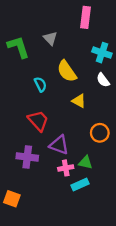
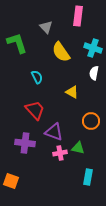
gray triangle: (50, 38) -> (46, 27), moved
yellow semicircle: (67, 71) -> (61, 52), moved
white semicircle: (103, 80) -> (94, 73), turned 48
cyan rectangle: (80, 184) -> (88, 177), moved, turned -56

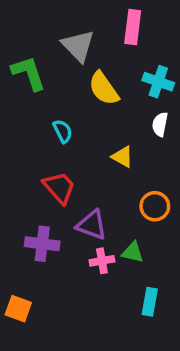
gray triangle: (46, 27) -> (78, 46), size x1.5

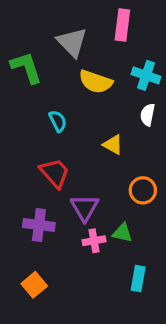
yellow semicircle: (104, 88) -> (96, 82), turned -36
purple triangle: (92, 225) -> (85, 208), turned 40
orange square: (18, 309) -> (34, 285), moved, turned 30

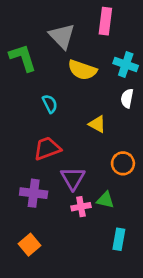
red trapezoid: (55, 173) -> (47, 148), turned -68

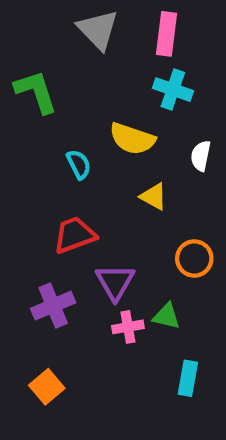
gray triangle: (62, 36) -> (98, 30), moved
cyan cross: (126, 65) -> (173, 90), moved
yellow semicircle: (82, 70) -> (132, 139), moved
purple cross: (34, 193) -> (53, 306), turned -30

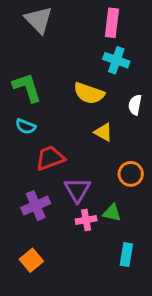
gray triangle: (98, 30) -> (39, 20), moved
green L-shape: (36, 92) -> (27, 88), moved
cyan semicircle: (79, 164) -> (26, 126), moved, turned 138

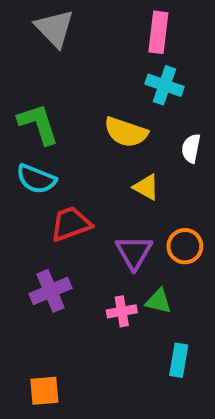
cyan semicircle: (26, 126) -> (36, 179), size x1.4
purple triangle: (77, 190) -> (134, 252), moved
orange square: (31, 260) -> (44, 391), moved, turned 35

